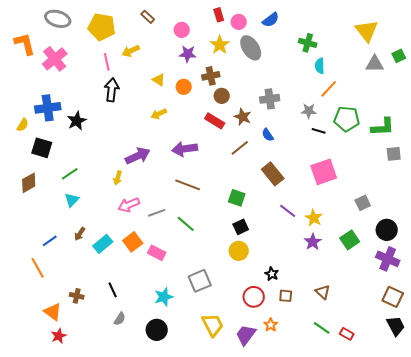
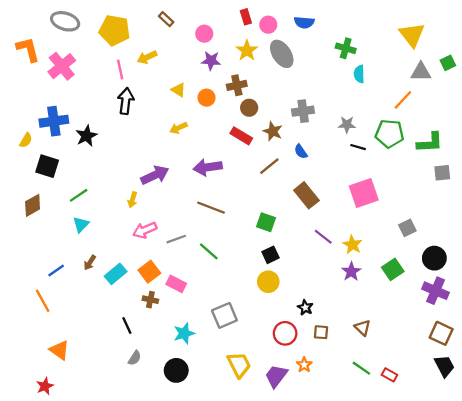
blue semicircle: (271, 20) -> (304, 22), turned 42
orange line: (329, 89) -> (403, 100), moved
brown cross: (77, 296) -> (150, 300), moved
red star: (59, 336) -> (45, 386), moved

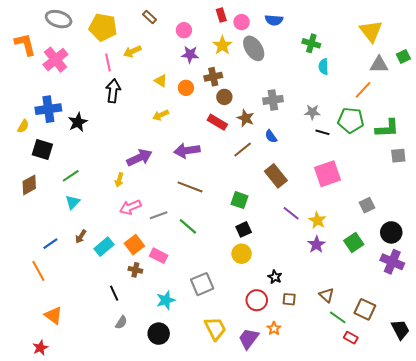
brown square: (441, 333) -> (365, 309), moved
green line: (361, 368) -> (338, 317), moved

